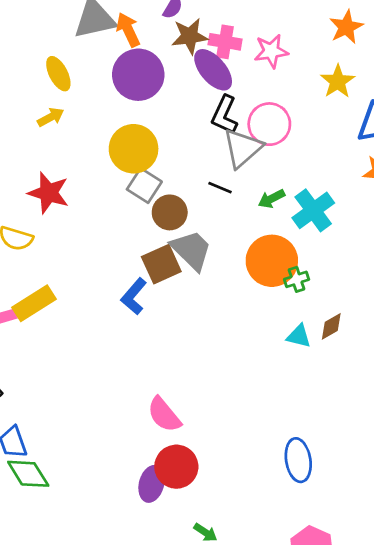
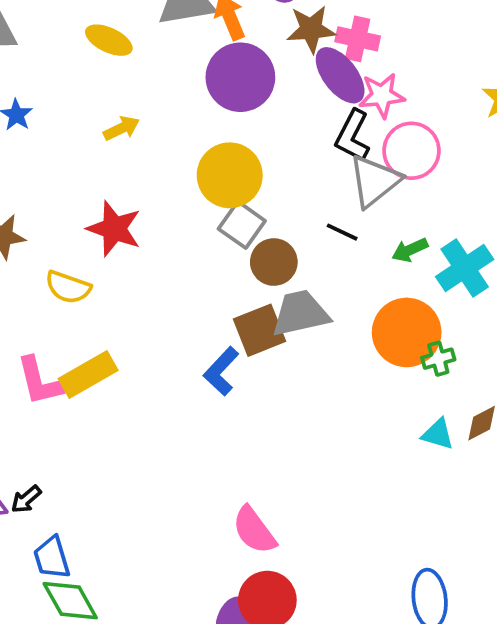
pink star: (271, 51) -> (382, 95), moved
yellow ellipse: (58, 74) -> (109, 40), moved, turned -40
gray trapezoid: (191, 250) -> (300, 313), turned -60

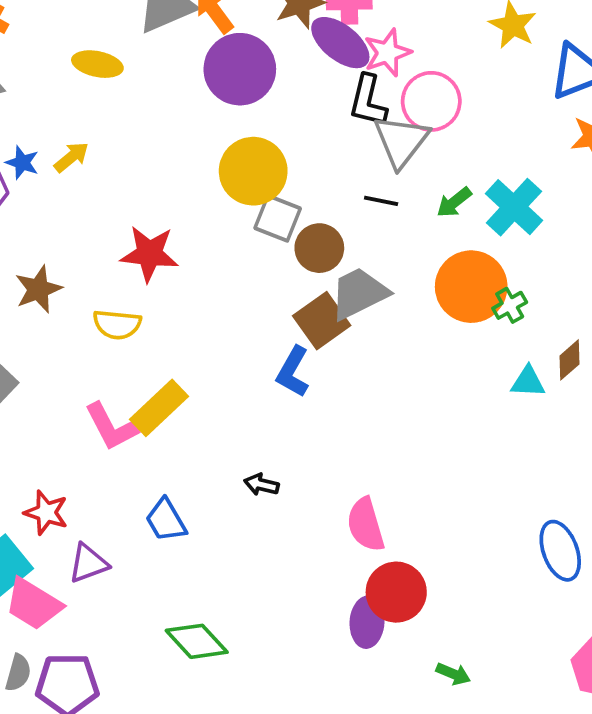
yellow arrow: (121, 128) -> (71, 157), moved
black arrow: (26, 499) -> (261, 485), moved, turned 68
pink semicircle: (254, 530) -> (366, 525), turned 34
blue trapezoid: (52, 558) -> (166, 520), moved

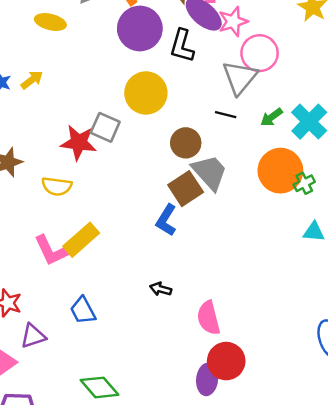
black L-shape: (368, 101) -> (182, 46), moved
gray square: (278, 218) -> (105, 127), moved
gray trapezoid: (359, 293) -> (210, 172), turned 72
black arrow: (261, 485) -> (161, 289), moved

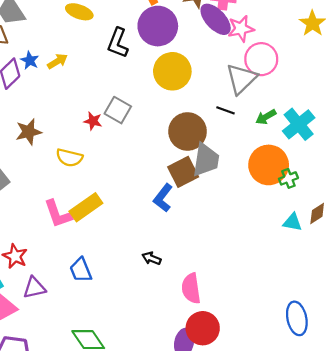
black L-shape: (182, 46) -> (118, 43), moved
yellow circle: (146, 93) -> (172, 71), moved
red star: (79, 143) -> (93, 121), size x0.6
brown circle: (186, 143) -> (188, 131), size x1.4
gray trapezoid: (210, 172) -> (206, 160), turned 45

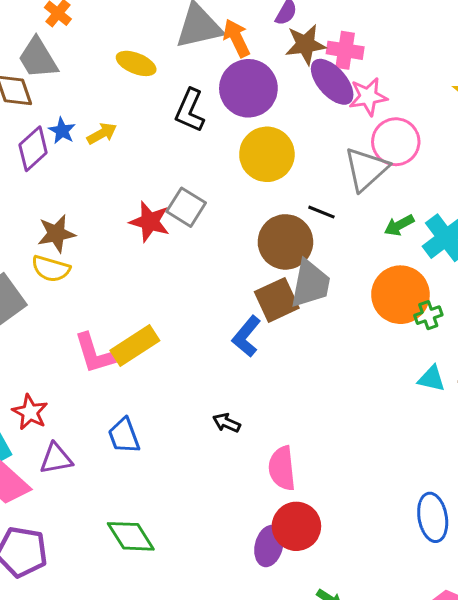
black line: (226, 110) -> (321, 212), moved
red star: (93, 121) -> (150, 222), size x1.5
yellow semicircle: (69, 158) -> (51, 269), moved

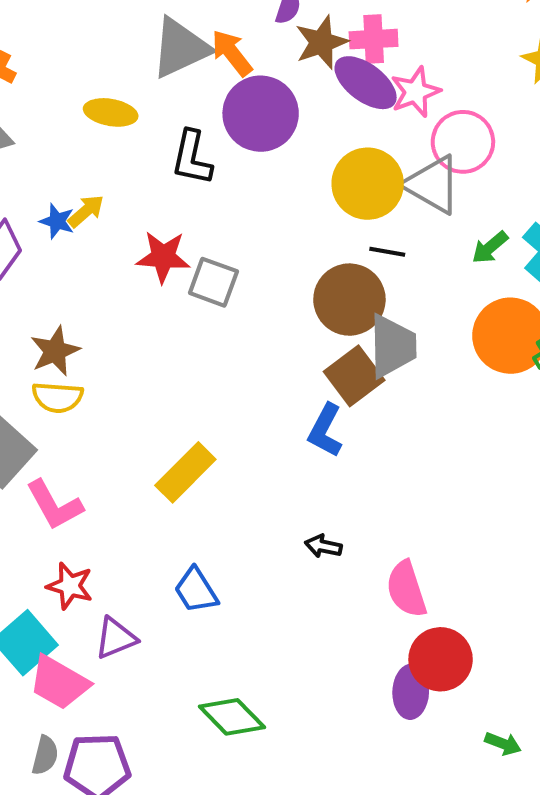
blue star: (62, 131) -> (57, 221), moved
yellow circle: (267, 154) -> (368, 184), moved
gray triangle: (366, 169) -> (433, 185), turned -36
red star: (150, 222) -> (163, 257), moved
pink L-shape: (94, 353) -> (54, 505), moved

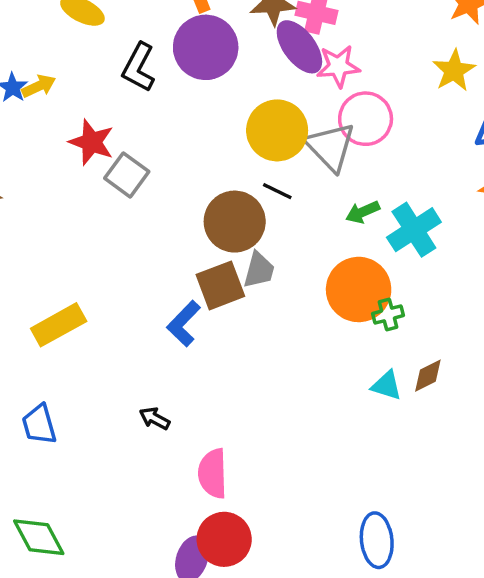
gray trapezoid: (392, 346) -> (259, 270), size x0.7

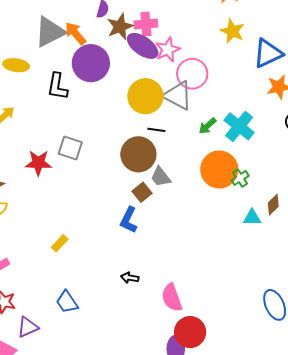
red star: (92, 142) -> (38, 163), moved
gray trapezoid: (259, 270) -> (161, 177), turned 145
brown square: (220, 285) -> (142, 192), size x0.7
yellow rectangle: (59, 325) -> (60, 243), size x0.6

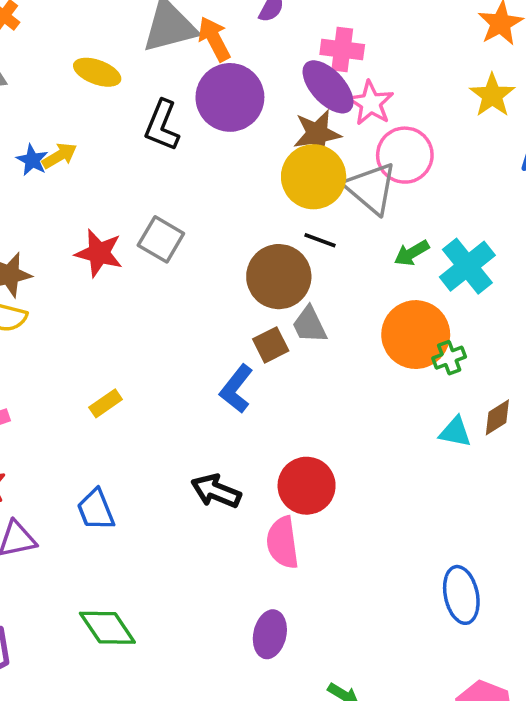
brown star: (120, 27) -> (317, 133), moved
pink star: (168, 50) -> (371, 103), turned -30
black arrow: (130, 278) -> (216, 491), size x1.5
red circle: (190, 332) -> (307, 486), moved

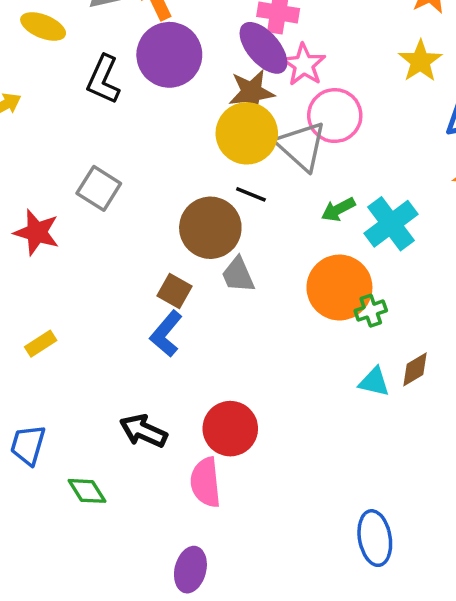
red star: (99, 253) -> (37, 232), moved
brown square: (271, 345) -> (174, 291), moved, turned -36
blue trapezoid: (96, 510) -> (28, 445), turned 36
green diamond: (107, 628) -> (87, 491), moved, size x0.7

